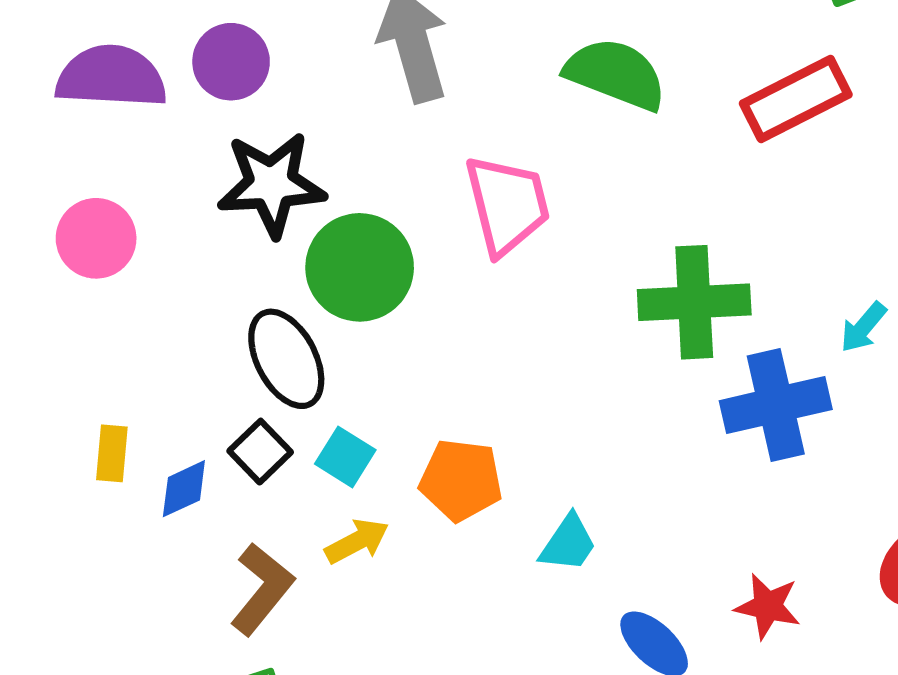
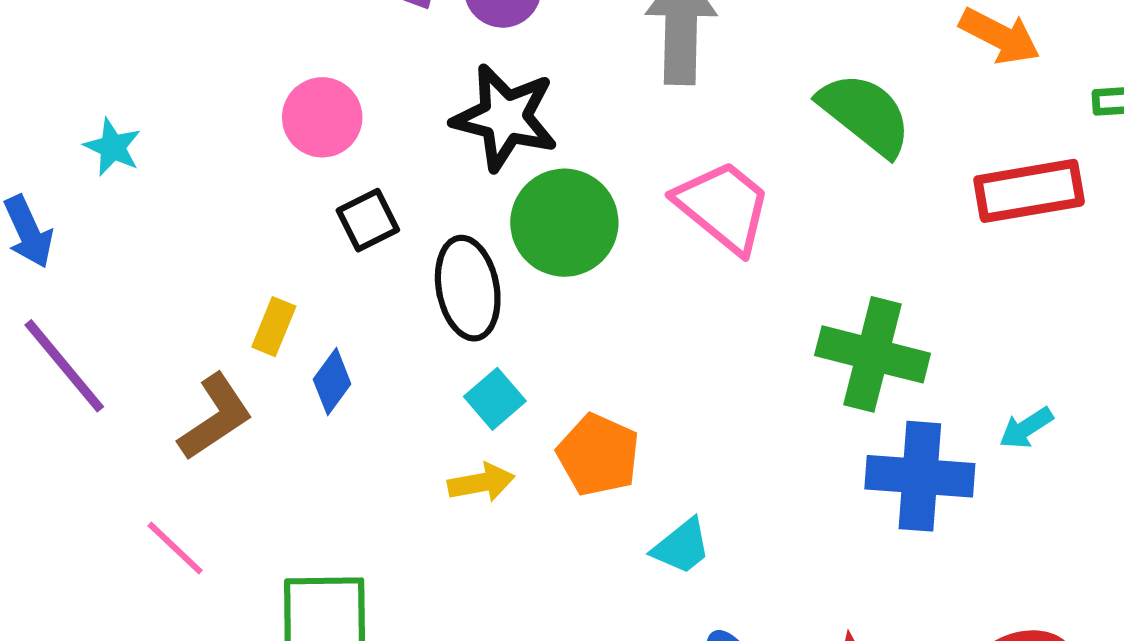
pink trapezoid: (507, 205) -> (723, 206), turned -54
black square: (260, 452) -> (368, 220), moved
blue diamond: (184, 489) -> (332, 382), turned -46
brown L-shape: (262, 589) -> (215, 417), moved

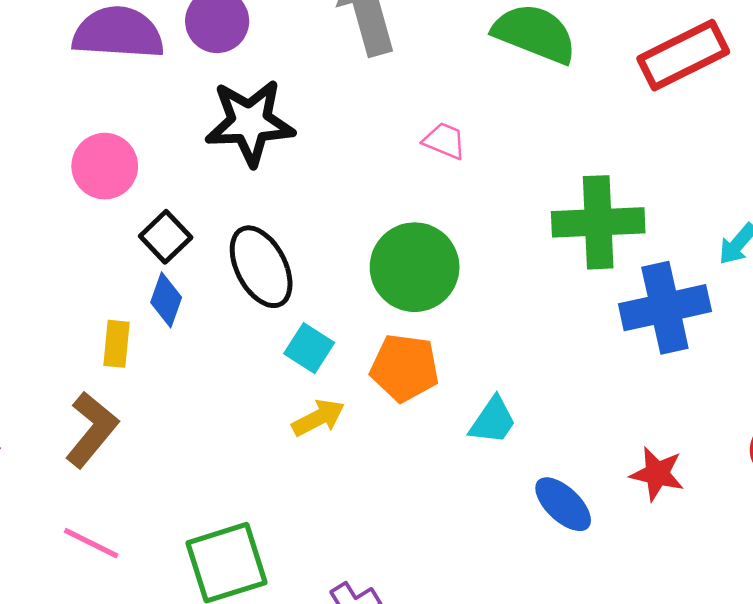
pink trapezoid: (723, 206) -> (444, 141), size x0.5
green circle: (564, 223) -> (415, 267), moved
blue diamond: (332, 382) -> (166, 300), moved

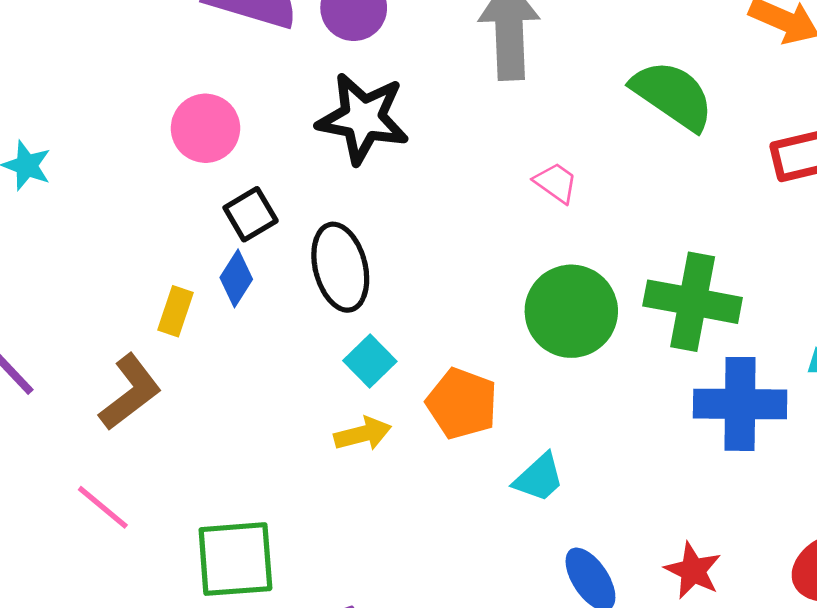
green circle: (415, 267) -> (571, 311), moved

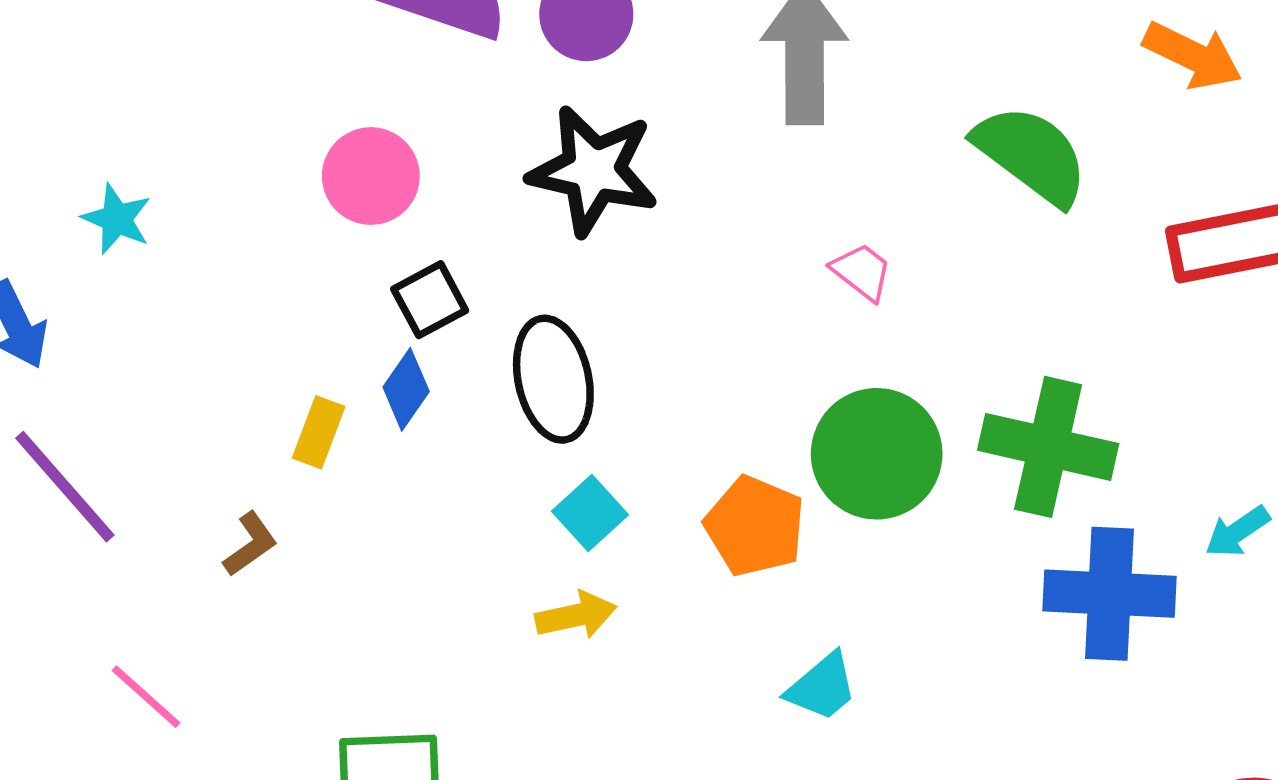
brown L-shape: (130, 392) -> (250, 544), size x0.6
orange pentagon: (462, 403) -> (755, 526), moved
pink line: (103, 507) -> (146, 697), moved

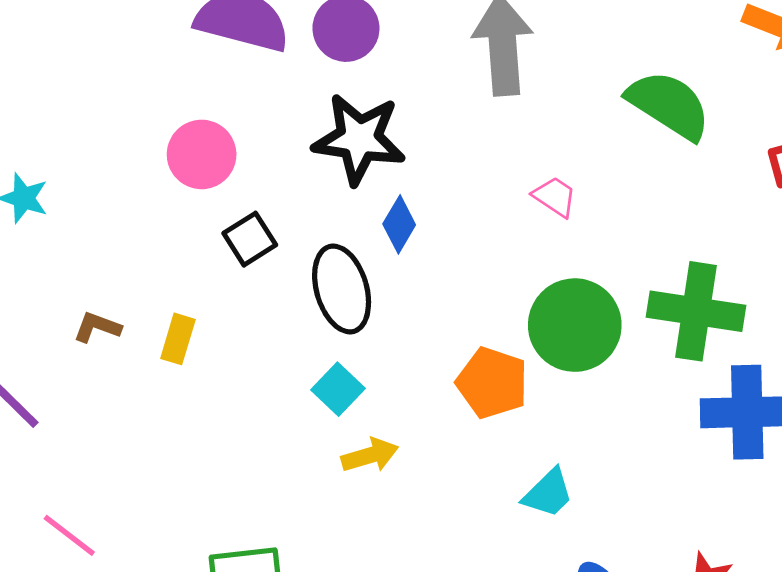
blue diamond: (406, 389) -> (399, 224), moved
cyan square: (590, 513) -> (338, 389), moved
brown L-shape: (250, 544) -> (97, 327), moved, turned -120

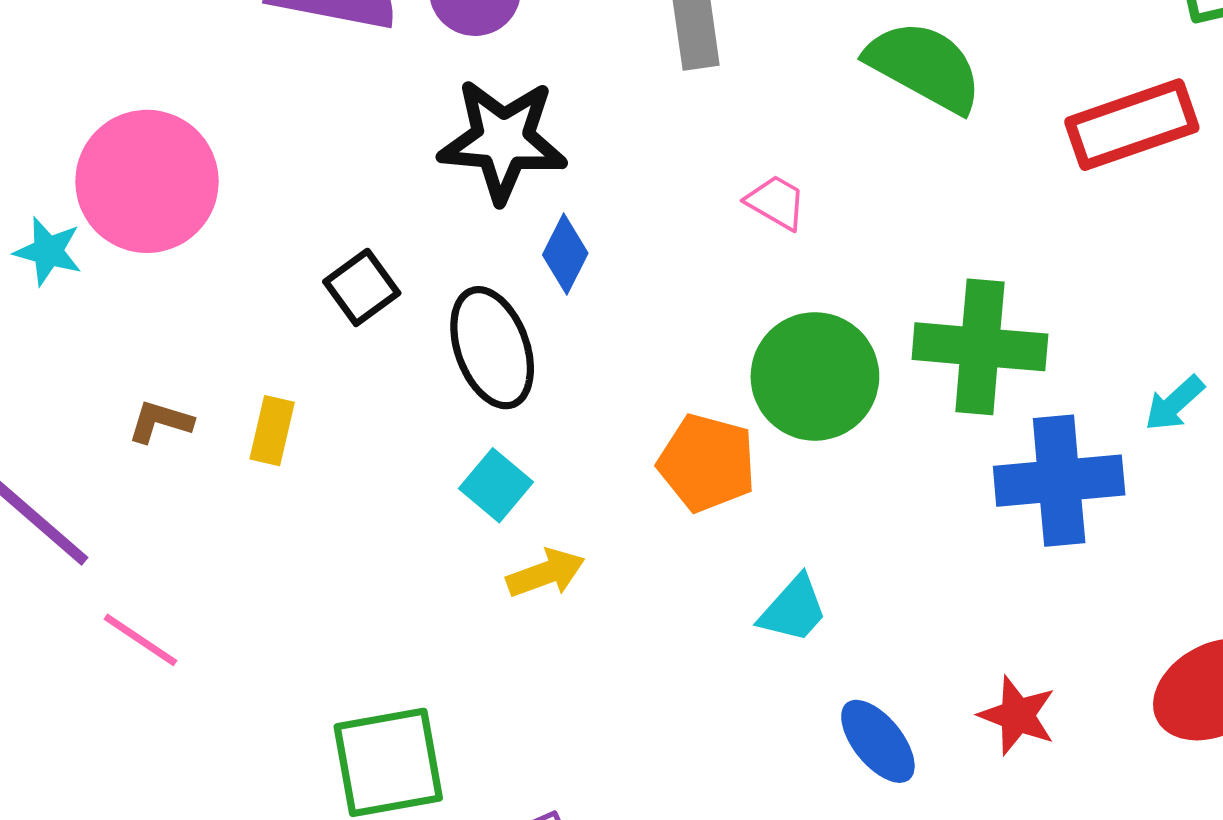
pink circle: (202, 154) -> (147, 181), moved, size x1.5
pink line: (69, 535) -> (140, 640), moved

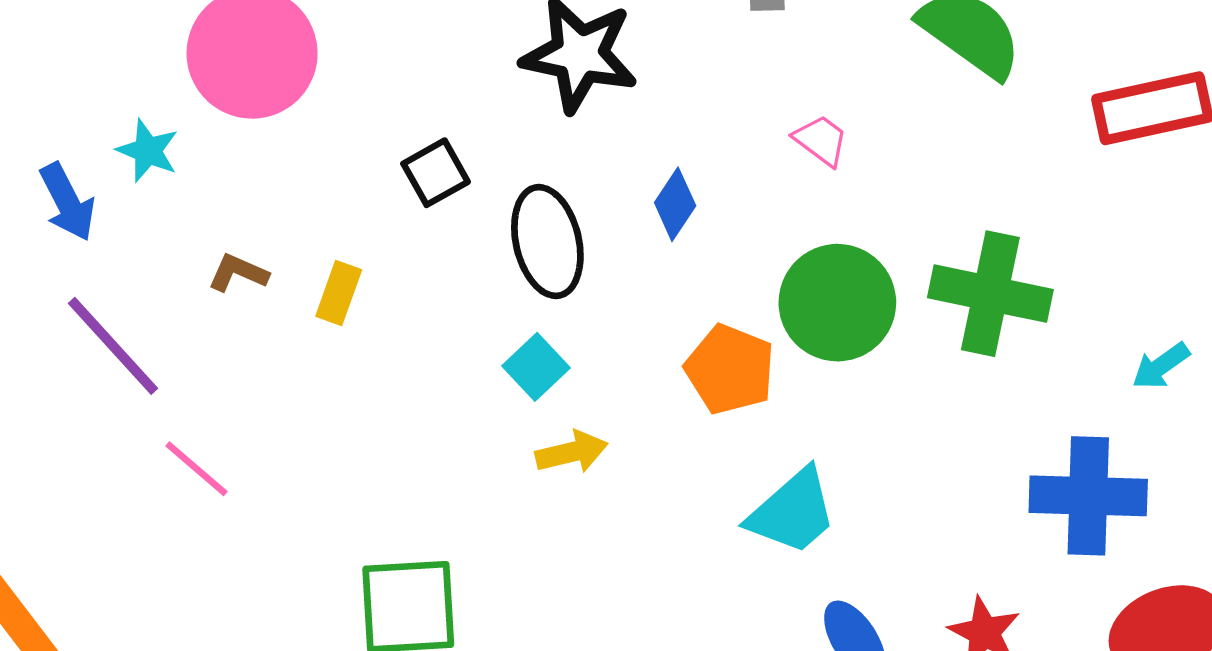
cyan star: (48, 251) -> (148, 151), moved
blue diamond: (565, 254) -> (675, 204), moved
blue cross: (1059, 481) -> (1088, 496), moved
cyan trapezoid: (793, 609) -> (793, 512), size x1.4

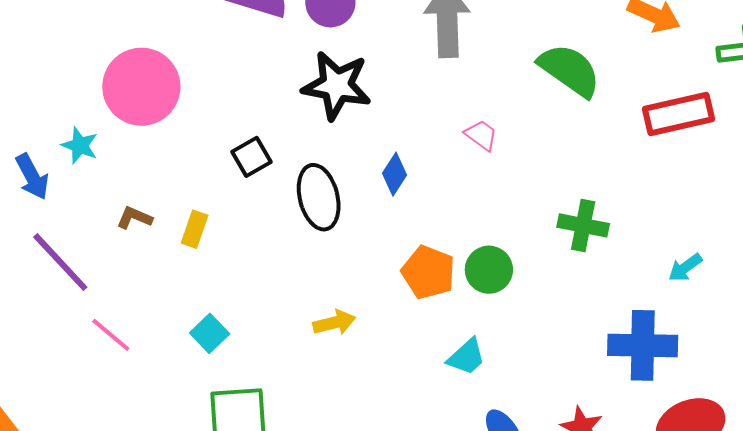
green cross: (990, 294) -> (583, 225), size x0.7
green circle: (837, 303) -> (489, 270), moved, size x0.7
cyan square: (536, 367) -> (210, 333), moved
cyan trapezoid: (793, 512) -> (467, 357), size x0.7

